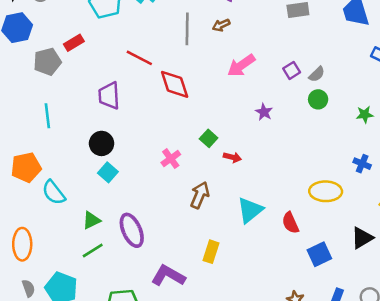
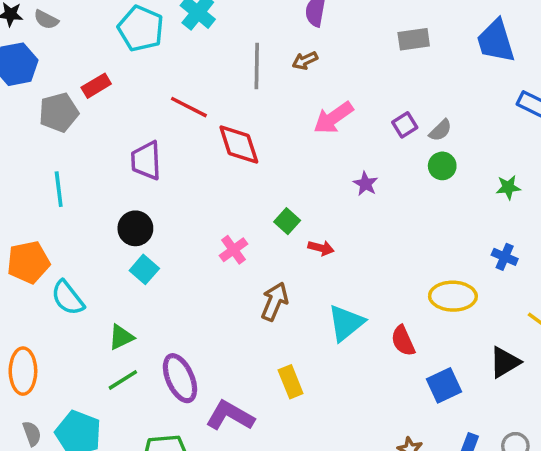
purple ellipse: (132, 230) -> (180, 378), moved
yellow rectangle: (211, 252) -> (291, 382), turned -40

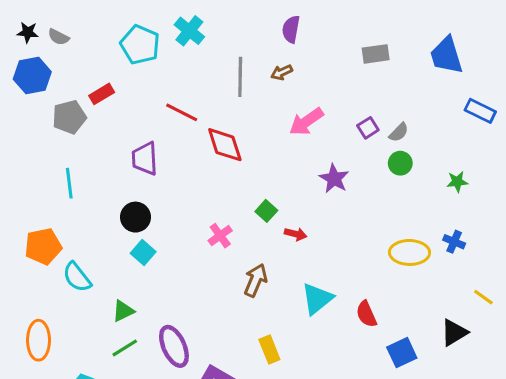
purple star: (366, 184) -> (334, 179), size x1.4
yellow ellipse: (453, 296) -> (410, 252), moved

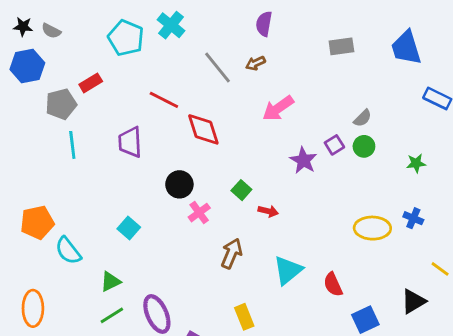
gray line: (240, 77) -> (217, 67), turned -40
purple square: (368, 128) -> (334, 145), moved
cyan line: (69, 183) -> (72, 145), moved
black circle: (135, 217) -> (179, 184), moved

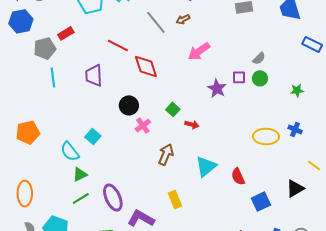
purple square: (334, 145) -> (239, 77), turned 32
cyan semicircle: (68, 251) -> (70, 151), moved

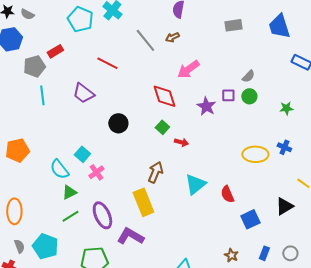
red diamond: (146, 66) -> (164, 96), moved
purple trapezoid: (94, 75) -> (83, 93), turned -50
pink cross: (143, 125) -> (96, 172), moved
yellow rectangle: (175, 200) -> (143, 202), moved, size x1.5

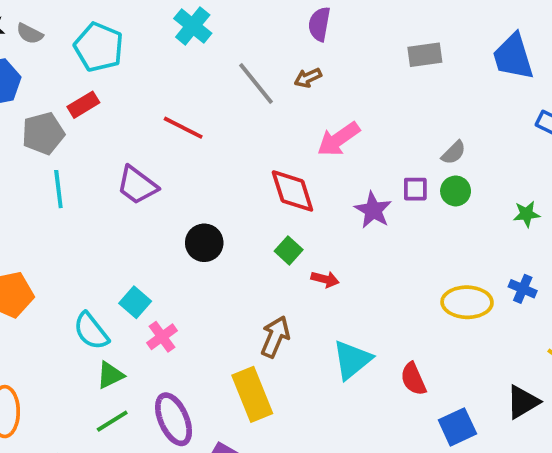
cyan pentagon: (80, 19) -> (99, 47), moved

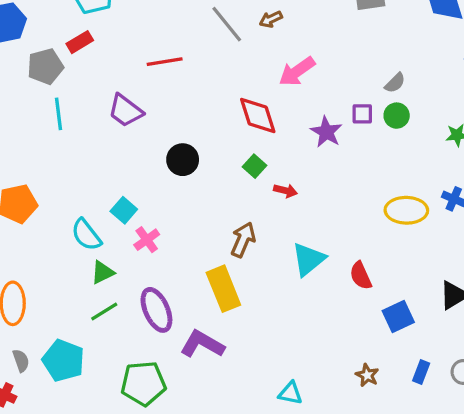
red line: (183, 128) -> (165, 62), turned -36

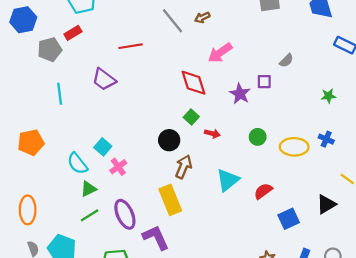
cyan line: (58, 114) -> (60, 94), moved
green circle: (397, 116) -> (258, 137), moved
black circle: (183, 160) -> (169, 140), moved
red semicircle: (361, 276) -> (263, 191), turned 78
purple L-shape: (202, 344) -> (156, 238), turned 36

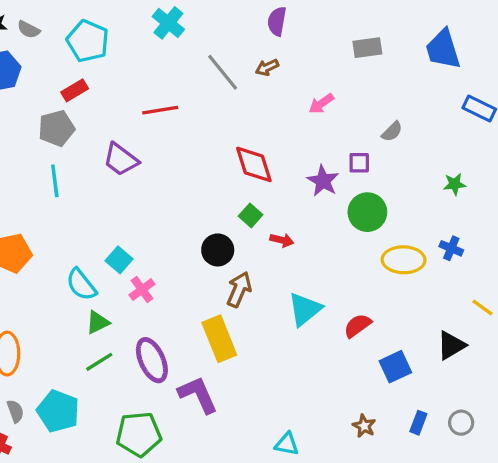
gray pentagon: (50, 50) -> (57, 128), moved
pink arrow: (220, 53) -> (321, 104), moved, size x0.7
green circle: (258, 137) -> (367, 212), moved, size x1.5

